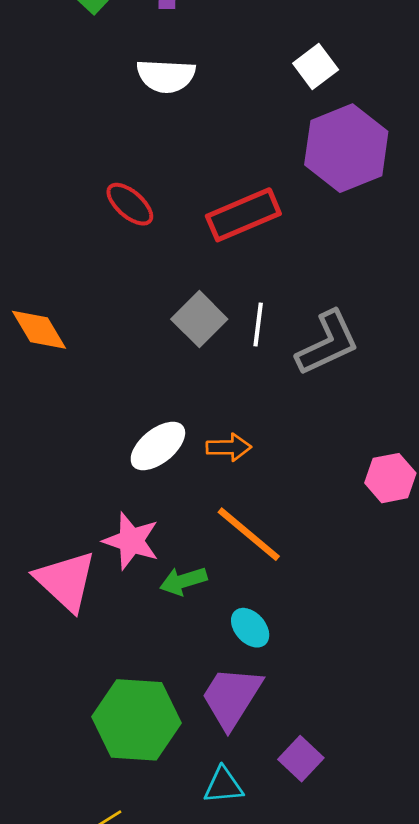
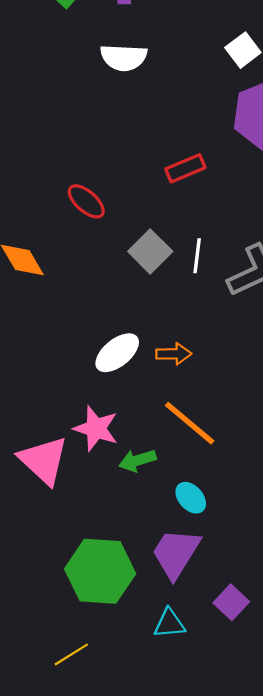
red ellipse: (130, 204) -> (86, 201), moved
red rectangle: (243, 215) -> (185, 168), size x0.7

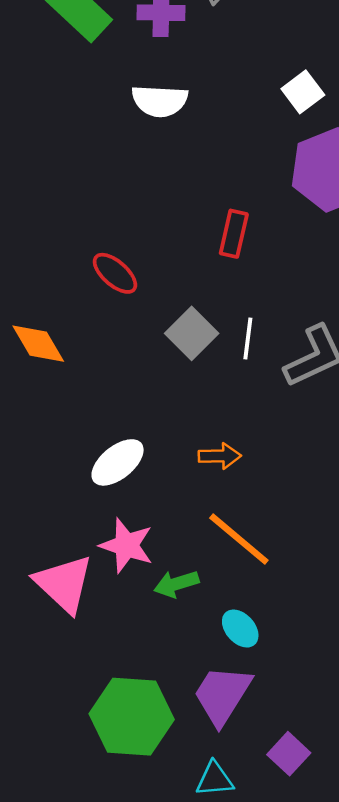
red rectangle: (185, 168) -> (234, 234), turned -54
white ellipse: (117, 353) -> (118, 462), moved

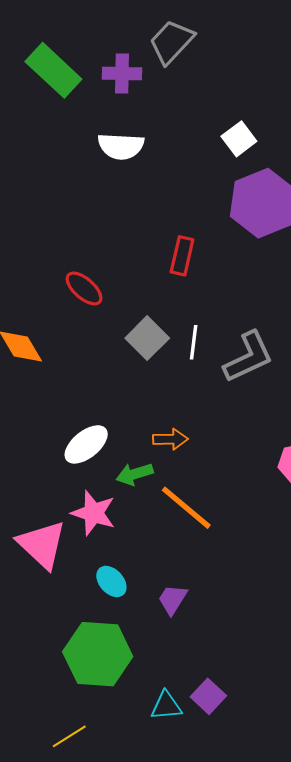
green arrow: (176, 584) -> (135, 474), moved
cyan ellipse: (240, 629) -> (111, 581), moved
purple trapezoid: (222, 695) -> (173, 599), moved, size x0.6
purple square: (289, 754) -> (208, 696), moved

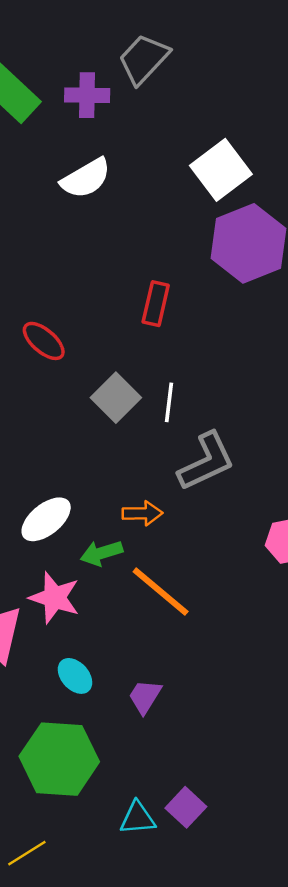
white square: (239, 139) -> (221, 170), size x1.5
white semicircle: (121, 146) -> (86, 178), turned -33
gray L-shape: (248, 357) -> (206, 461), moved

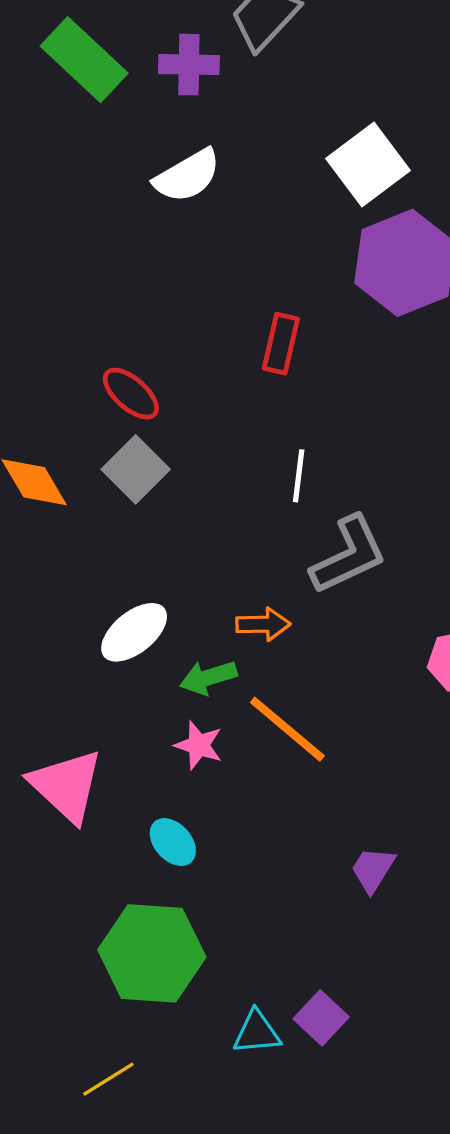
gray square: (116, 398) -> (136, 469), moved
pink star: (55, 598) -> (199, 745), moved, size x0.7
purple trapezoid: (145, 696) -> (373, 869), moved

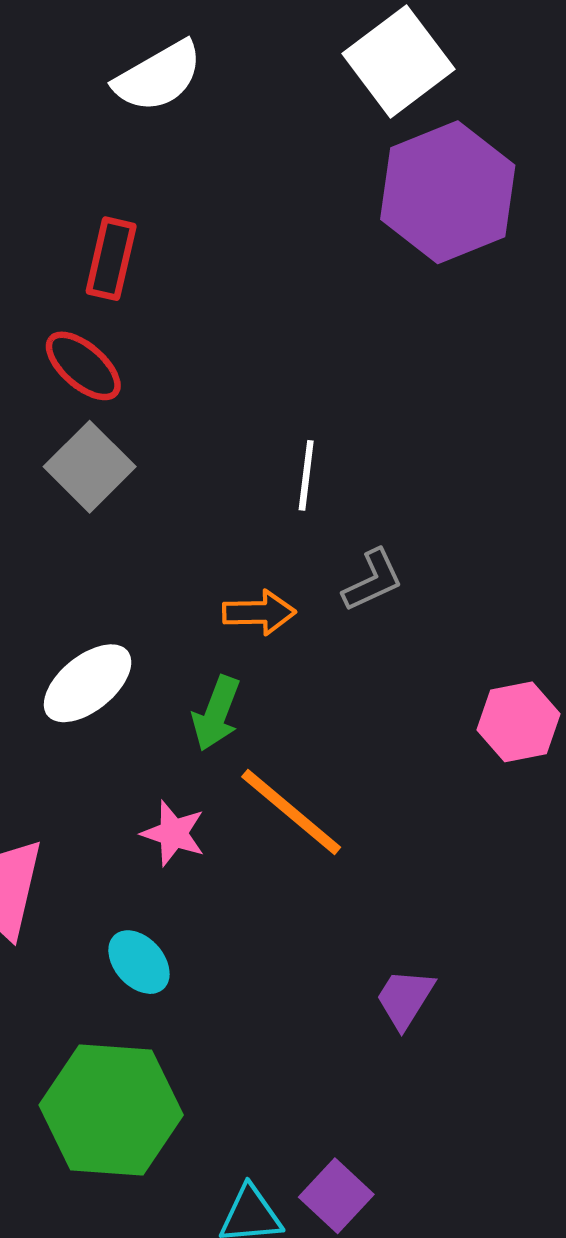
red rectangle: (281, 344) -> (111, 259), moved
gray L-shape: (349, 555) -> (373, 580), size x0.6
orange arrow: (263, 624) -> (259, 613), moved
green arrow: (208, 677) -> (216, 713), moved, turned -52

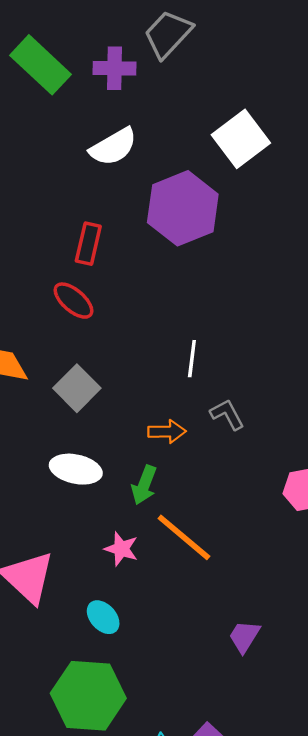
purple hexagon: (448, 192) -> (183, 208), moved
gray square: (90, 467) -> (77, 388), moved
gray L-shape: (373, 580) -> (227, 414), turned -93
white ellipse: (88, 683) -> (76, 469), turned 51

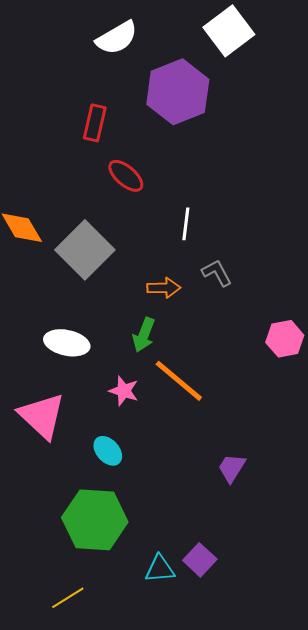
red ellipse: (73, 301) -> (126, 176), moved
gray square: (77, 388) -> (85, 250), size x1.4
white ellipse: (76, 469) -> (67, 343), moved

